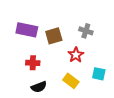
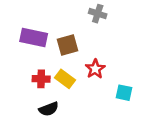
gray cross: (86, 31) -> (98, 14), moved
yellow rectangle: (71, 81) -> (65, 79), moved

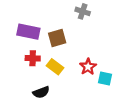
red star: (95, 69) -> (88, 67), moved
red cross: (41, 79) -> (33, 58), moved

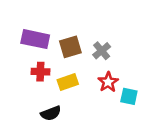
gray cross: (83, 11) -> (102, 51), moved, turned 32
yellow rectangle: (55, 67) -> (68, 82), turned -56

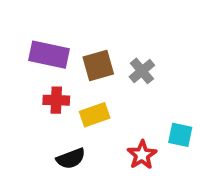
red star: (108, 82) -> (142, 155), moved

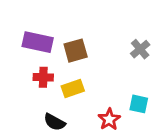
gray cross: (142, 71) -> (140, 49), moved
black semicircle: (71, 159) -> (54, 122), turned 50

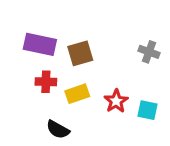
gray cross: (140, 49) -> (149, 52), turned -30
red star: (109, 119) -> (116, 101), moved

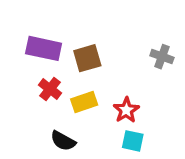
red cross: (46, 82) -> (50, 89), turned 36
cyan square: (148, 110) -> (133, 141), moved

